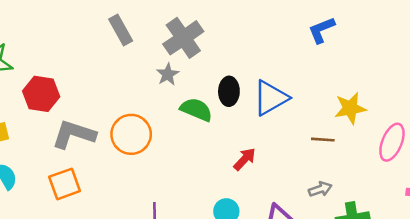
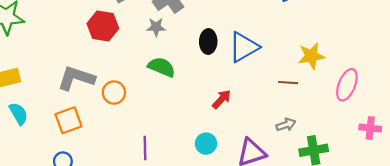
gray star: (168, 74) -> (156, 27), turned 30
red hexagon: (41, 94) -> (103, 26), moved
green semicircle: (196, 110) -> (162, 67), moved
orange circle: (131, 134) -> (114, 93), moved, size x0.7

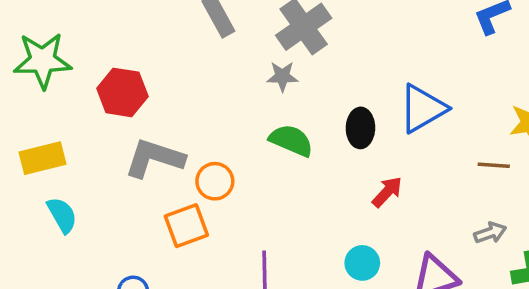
red hexagon: (103, 26) -> (122, 92), moved
black ellipse: (208, 42) -> (360, 128), moved
orange square: (68, 120) -> (186, 226), moved

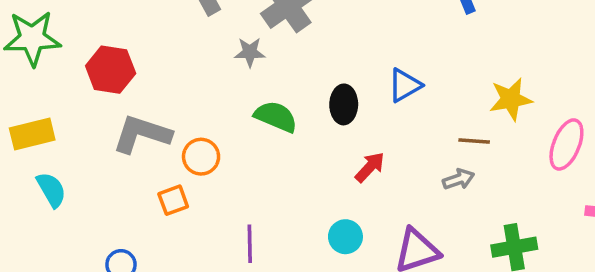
gray star: (282, 76) -> (250, 52), moved
blue triangle: (423, 108) -> (405, 85), size x0.7
orange square: (186, 226) -> (173, 200), size x0.7
gray arrow: (490, 233) -> (459, 179), moved

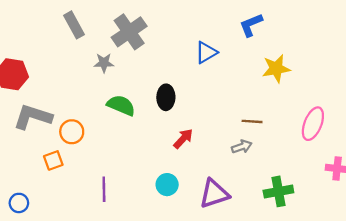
blue triangle: (405, 85) -> (206, 52), moved
yellow star: (511, 99) -> (276, 69), moved

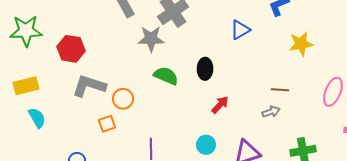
gray star: (104, 63) -> (151, 39), size x1.5

